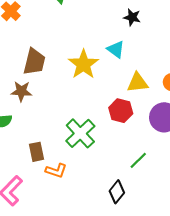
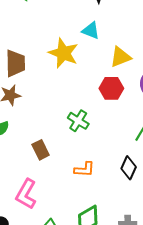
green cross: (80, 133) -> (78, 121), size x0.7
orange L-shape: (56, 171) -> (84, 169), moved

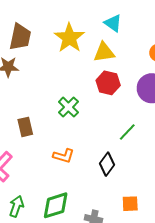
cyan triangle: (91, 30) -> (113, 23), moved
yellow triangle: (120, 57) -> (104, 52), moved

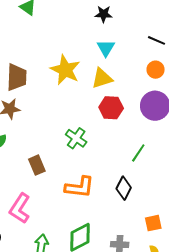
cyan triangle: (113, 23) -> (106, 48), turned 36
orange L-shape: (64, 156) -> (80, 187), size x1.4

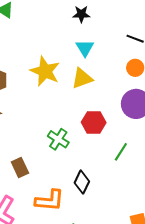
red hexagon: (111, 108) -> (94, 122), moved
orange L-shape: (80, 187) -> (50, 200), moved
black diamond: (124, 188) -> (82, 182), moved

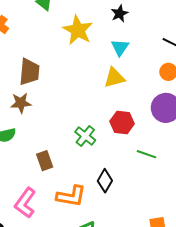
black star: (81, 14) -> (120, 14), turned -30
yellow star: (45, 71) -> (78, 30), moved
green line: (121, 152) -> (147, 154), turned 72

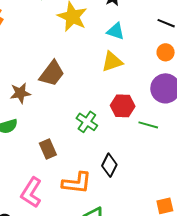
cyan triangle: (120, 48) -> (116, 31), turned -42
brown trapezoid: (29, 72) -> (52, 74), moved, turned 36
green line: (147, 154) -> (148, 125), moved

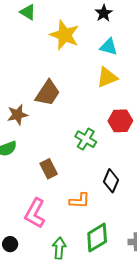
orange L-shape: (77, 183) -> (80, 201), size x0.7

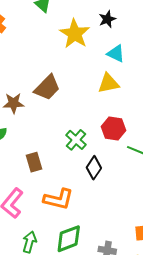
black star: (104, 13) -> (107, 19), moved
black diamond: (111, 181) -> (94, 168), moved
orange L-shape: (80, 201) -> (58, 199), size x1.4

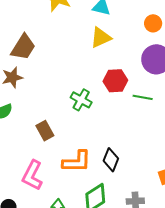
brown trapezoid: (47, 88) -> (23, 47), moved
black diamond: (94, 168) -> (111, 160), moved

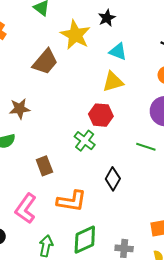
brown trapezoid: (23, 47) -> (45, 62), moved
red hexagon: (115, 81) -> (101, 115), moved
black diamond: (111, 160) -> (113, 179), moved

